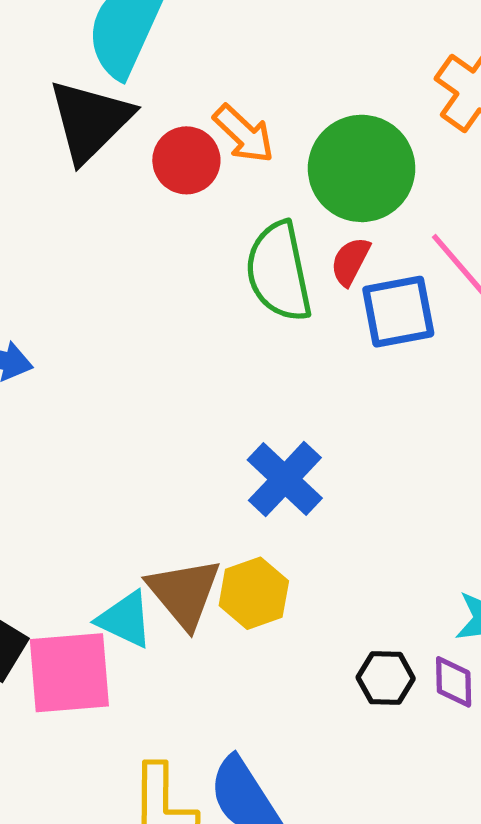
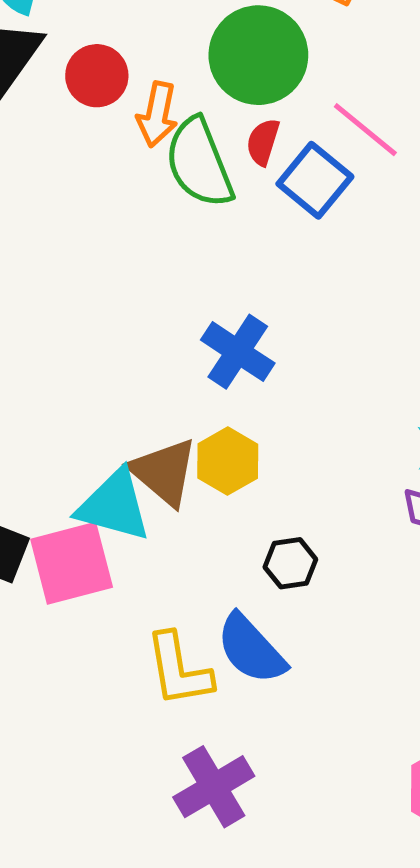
orange arrow: (244, 134) -> (157, 114), moved, turned 68
blue square: (398, 312) -> (315, 180), turned -30
cyan triangle: (125, 619) -> (114, 506), size x1.4
black hexagon: (386, 678) -> (290, 563), moved

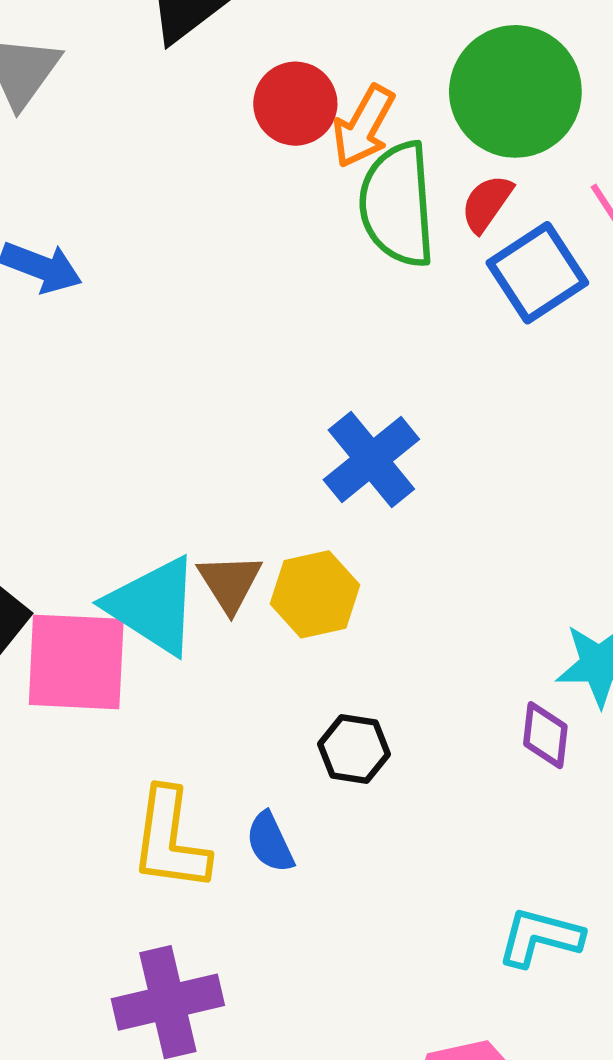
red circle: (97, 76) -> (295, 104), moved
brown triangle: (164, 472) -> (230, 583), size x0.7
blue semicircle: (251, 649) -> (270, 842), size x0.6

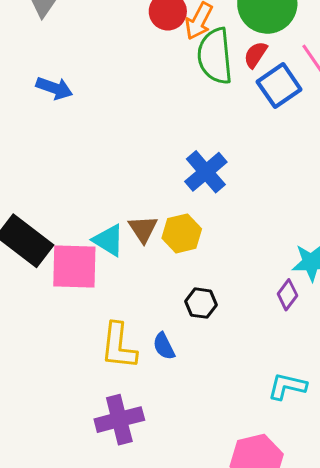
cyan triangle: (153, 606) -> (109, 240), size x0.7
purple diamond: (545, 735) -> (287, 295), turned 32

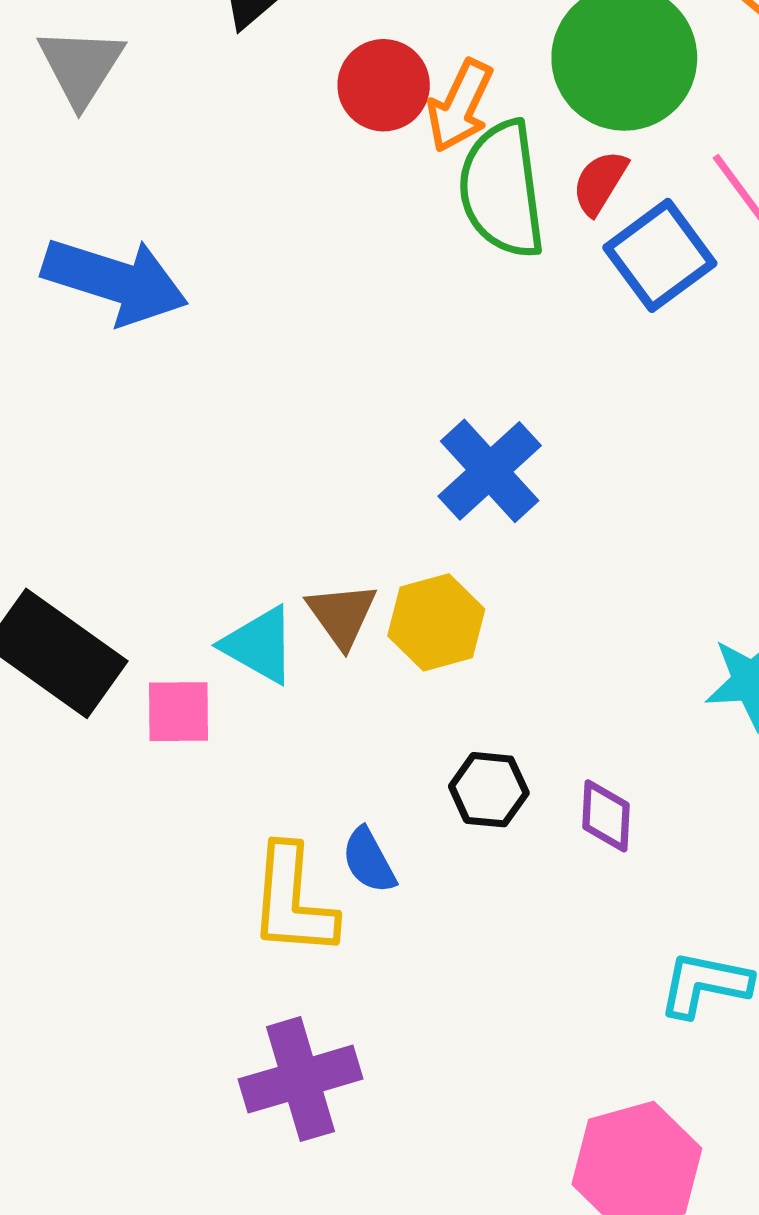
blue arrow: (54, 88) -> (115, 281), size x1.6
pink square: (74, 266) -> (179, 712), size x0.6
purple diamond: (287, 295) -> (606, 816), moved, turned -32
blue semicircle: (164, 346) -> (369, 861), moved

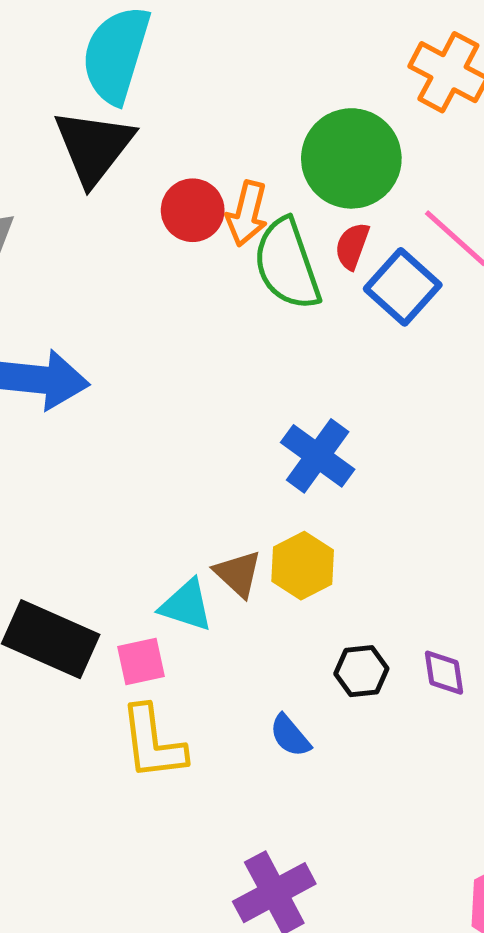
yellow L-shape: (293, 901) -> (153, 743), moved

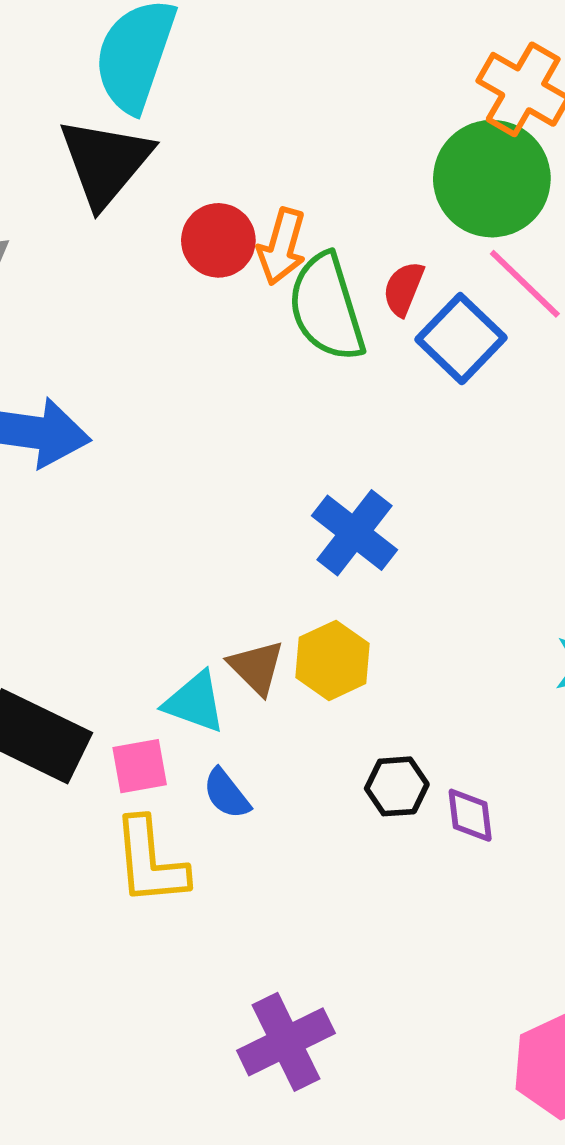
green circle: (351, 158) -> (492, 179), moved
purple diamond: (444, 673) -> (470, 815), moved
blue semicircle: (290, 736) -> (226, 794), moved

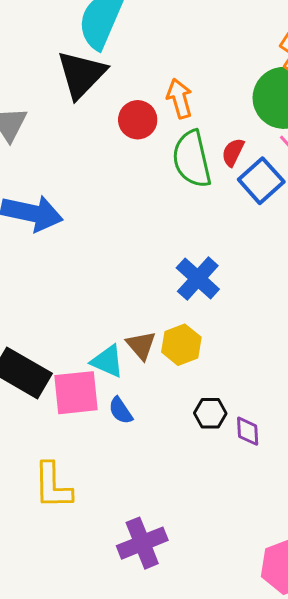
orange arrow: (282, 246) -> (180, 99), moved, turned 144
pink square: (140, 766) -> (76, 393), size x1.6
yellow L-shape: (150, 861) -> (53, 486), moved

